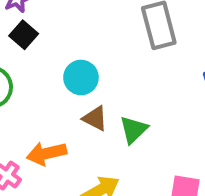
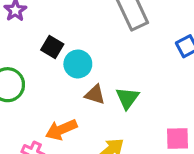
black square: (24, 35) -> (52, 47), moved

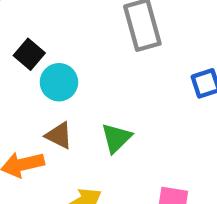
brown triangle: (95, 95) -> (59, 135), moved

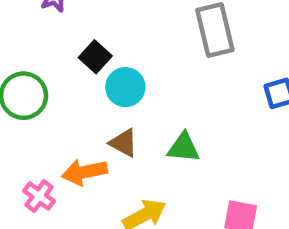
green triangle: (116, 138) -> (184, 147), turned 48

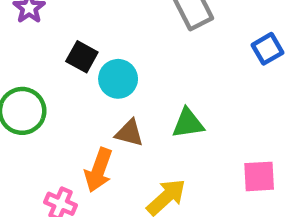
orange arrow: (84, 172) -> (98, 170), turned -45

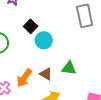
brown triangle: (129, 133) -> (46, 74), moved

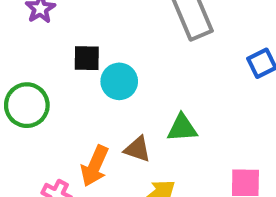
black square: (31, 26) -> (87, 58), turned -32

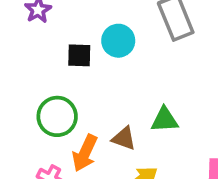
cyan circle: (119, 81) -> (118, 41), moved
green circle: (27, 105) -> (57, 116), moved

